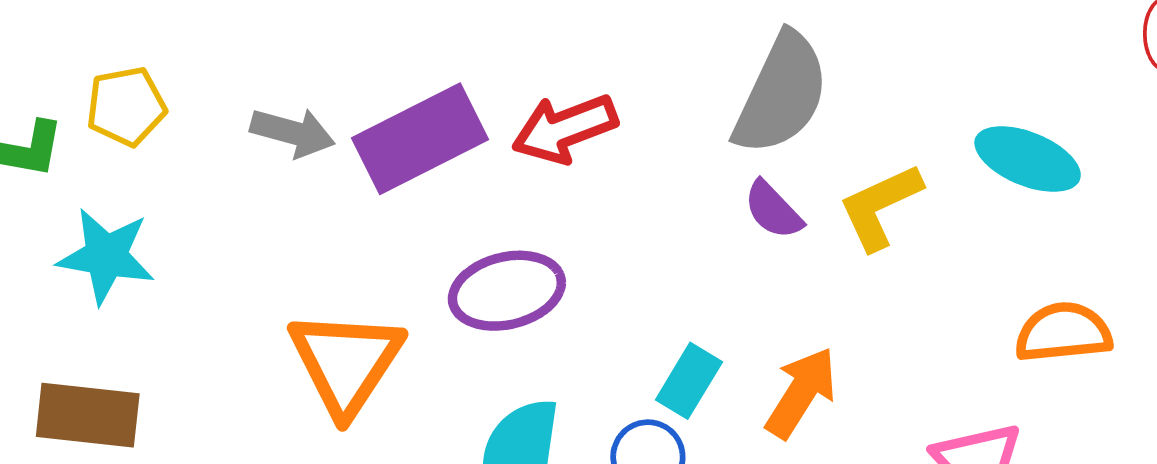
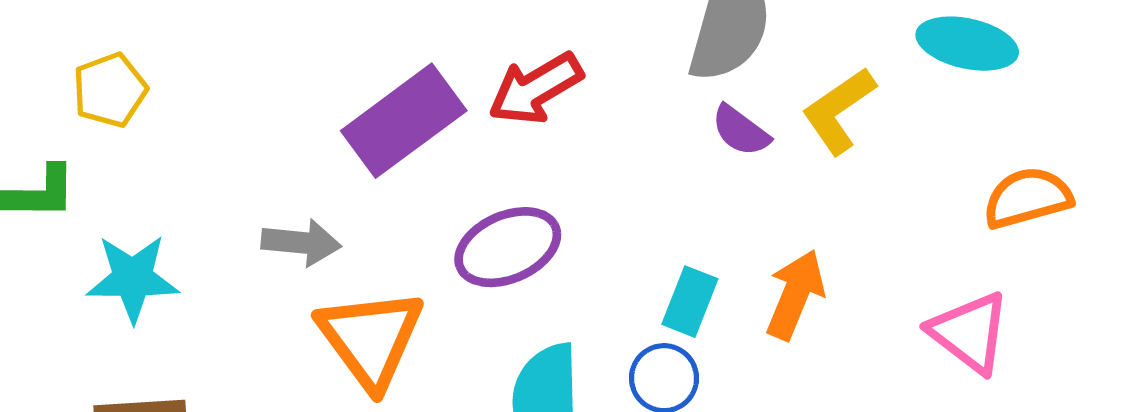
yellow pentagon: (126, 106) -> (110, 90), moved
gray arrow: (293, 132) -> (301, 242), moved

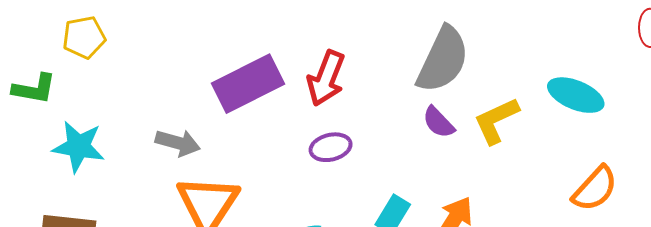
red arrow: (536, 89) -> (326, 78), turned -48
orange semicircle: (1027, 198) -> (595, 189), turned 138
purple ellipse: (508, 247) -> (331, 147), moved, size x0.7

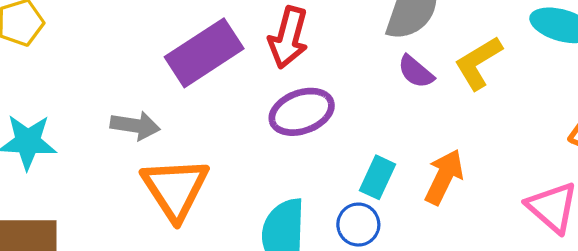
purple ellipse: (331, 147) -> (302, 112), size x1.4

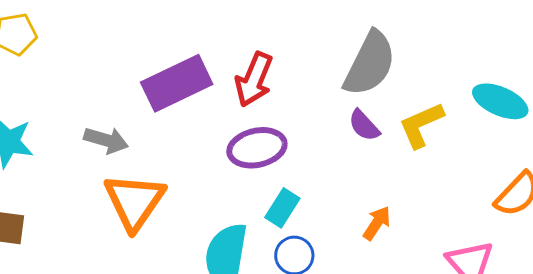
cyan rectangle: (377, 177) -> (282, 208), moved
orange arrow: (444, 177) -> (377, 223), size x0.7

